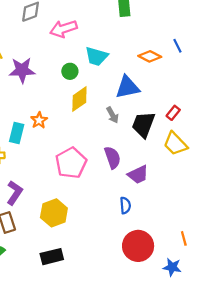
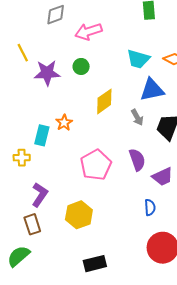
cyan trapezoid: (97, 56) -> (138, 59), moved
green circle: (70, 71) -> (81, 66), moved
black rectangle: (52, 257) -> (95, 264), moved

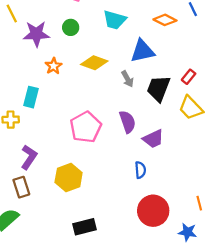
cyan trapezoid: (138, 59) -> (115, 20), moved
yellow diamond: (104, 101) -> (94, 63), turned 55
orange star: (64, 123) -> (54, 66), moved

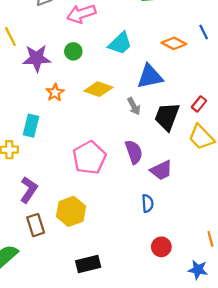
cyan trapezoid: (115, 20) -> (120, 43), turned -60
brown rectangle: (21, 187) -> (36, 225), moved
red circle: (153, 211) -> (161, 247), size x0.6

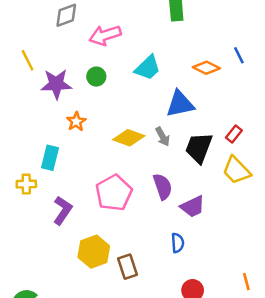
yellow diamond: (98, 89) -> (129, 138), moved
purple L-shape: (29, 190) -> (63, 210), moved
brown rectangle: (36, 225) -> (128, 267), moved

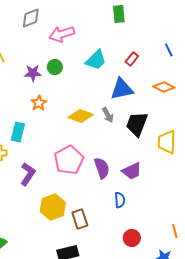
orange diamond: (206, 68) -> (164, 87), moved
purple star: (56, 84) -> (33, 73), moved, size x0.7
red rectangle: (234, 134) -> (132, 59), moved
yellow trapezoid: (236, 170) -> (167, 142), turned 45
purple semicircle: (163, 187) -> (102, 168), moved

